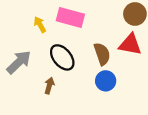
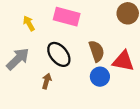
yellow arrow: (40, 25) -> (29, 23), moved
red triangle: (130, 44) -> (123, 61), moved

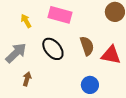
blue circle: (100, 77) -> (90, 85), moved
brown arrow: (47, 81) -> (27, 79), moved

